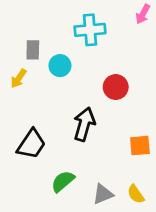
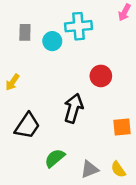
gray rectangle: (33, 50) -> (25, 32), moved
cyan circle: (60, 66) -> (52, 41), moved
yellow arrow: (19, 78) -> (12, 82), moved

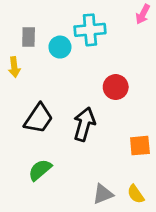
yellow arrow: (12, 82) -> (14, 67), moved, turned -42
black trapezoid: (27, 126) -> (39, 118), moved
green semicircle: (55, 158) -> (40, 170), moved

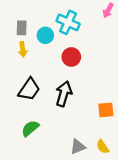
cyan cross: (90, 30) -> (68, 22), turned 30
yellow arrow: (14, 67) -> (23, 49), moved
red circle: (116, 87) -> (71, 57), moved

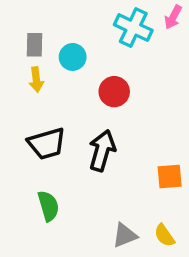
cyan cross: (68, 22) -> (133, 28), moved
black trapezoid: (29, 89) -> (47, 144), turned 40
green semicircle: (30, 128) -> (48, 206), turned 114

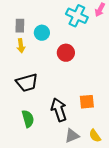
black arrow: (102, 151) -> (59, 110), moved, turned -35
orange square: (170, 176) -> (87, 102), moved

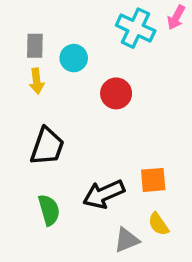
black trapezoid: (27, 83) -> (47, 146), turned -55
black arrow: (59, 110) -> (104, 194), turned -95
yellow semicircle: (95, 136) -> (158, 224), moved

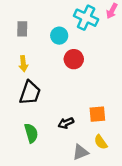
cyan circle: (74, 58) -> (59, 36), moved
yellow arrow: (37, 81) -> (23, 64), moved
black arrow: (104, 194) -> (66, 123), size x0.6

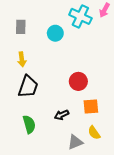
red circle: (74, 59) -> (78, 81), moved

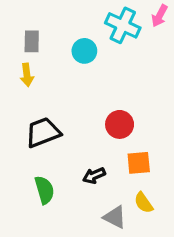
yellow arrow: (22, 59) -> (27, 75), moved
black trapezoid: (28, 87) -> (43, 132), turned -130
gray triangle: (75, 142) -> (115, 217), turned 49

